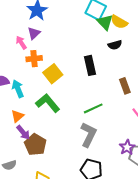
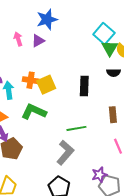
pink arrow: (21, 43) -> (18, 39), moved
orange cross: (34, 59) -> (31, 80), moved
green L-shape: (48, 103) -> (34, 112), turned -40

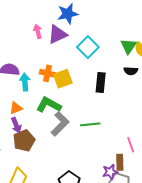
cyan square: (104, 34) -> (88, 47), moved
purple triangle: (38, 41) -> (57, 34), size x1.5
brown rectangle: (113, 115) -> (120, 162), moved
gray L-shape: (65, 153) -> (60, 124), moved

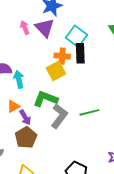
purple triangle: (57, 34) -> (45, 28), turned -40
orange cross: (47, 73) -> (62, 56), moved
black rectangle: (101, 82) -> (80, 53), moved
purple arrow: (16, 125) -> (25, 117), moved

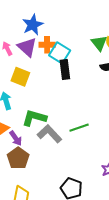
orange cross: (62, 56) -> (47, 45), moved
yellow square: (56, 71) -> (20, 77), moved, turned -36
gray L-shape: (59, 116) -> (49, 134), turned -75

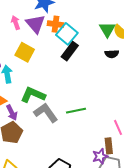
black rectangle: (65, 70) -> (70, 51), turned 36

